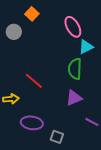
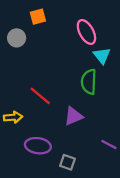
orange square: (32, 14) -> (38, 17), turned 32
cyan triangle: (86, 47) -> (102, 56), turned -42
purple triangle: (74, 98) -> (73, 116), moved

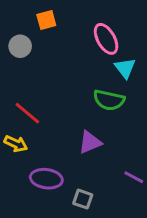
green semicircle: (89, 82) -> (109, 100), turned -80
red line: (40, 96) -> (27, 113), moved
yellow arrow: (13, 117) -> (16, 144), turned 30

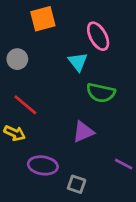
orange square: (46, 20) -> (43, 19), size x1.4
gray circle: (20, 46) -> (17, 59), moved
cyan triangle: (125, 68) -> (78, 62), moved

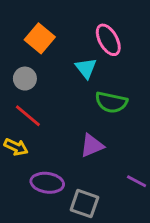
orange square: (43, 19) -> (40, 38), moved, turned -35
gray circle: (17, 59) -> (25, 79), moved
gray square: (77, 184) -> (84, 204), size x1.4

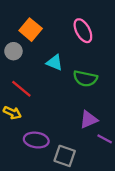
cyan triangle: (86, 68) -> (54, 63), moved, turned -30
gray circle: (25, 79) -> (13, 51), moved
purple triangle: (92, 146) -> (89, 120), moved

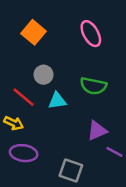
gray circle: (13, 51) -> (44, 75), moved
cyan triangle: (54, 63) -> (57, 101), moved, turned -30
purple ellipse: (36, 140) -> (24, 153), moved

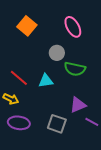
gray circle: (44, 75) -> (57, 53), moved
gray square: (71, 171) -> (57, 124), moved

